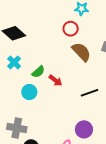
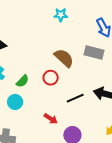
red circle: (71, 29) -> (51, 78), moved
red arrow: (56, 80) -> (51, 119), moved

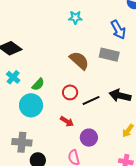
red circle: (51, 78) -> (70, 92), moved
cyan circle: (15, 102) -> (31, 105), size x1.5

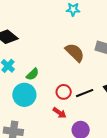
red circle: (70, 92) -> (64, 92), moved

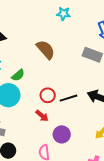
brown semicircle: (75, 52) -> (46, 50), moved

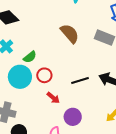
brown semicircle: (46, 50) -> (70, 34), moved
red circle: (48, 95) -> (44, 75), moved

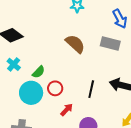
black line: (80, 80) -> (91, 89), turned -54
red arrow: (53, 98) -> (67, 110), turned -80

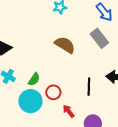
gray rectangle: (110, 44) -> (99, 38), turned 48
red arrow: (67, 110) -> (69, 111), turned -72

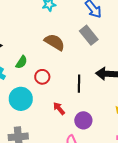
green semicircle: (34, 79) -> (21, 62), moved
red circle: (53, 92) -> (42, 77), moved

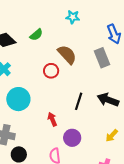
green semicircle: (21, 62) -> (36, 35), moved
red circle: (42, 77) -> (51, 71), moved

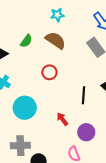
brown semicircle: (67, 55) -> (55, 40), moved

